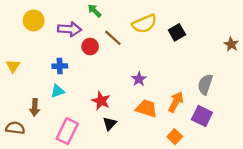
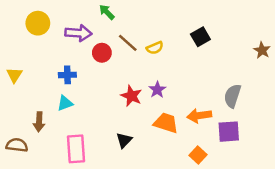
yellow semicircle: (144, 24) -> (155, 48), moved, size x0.6
red star: (101, 101) -> (131, 96), moved
orange arrow: (176, 102) -> (199, 116), turned -126
purple square: (202, 116) -> (229, 132), turned -30
pink rectangle: (67, 131) -> (76, 149), turned -30

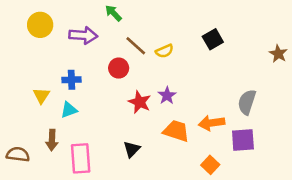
red circle: (102, 53) -> (119, 68), moved
yellow triangle: (14, 75) -> (41, 96), moved
brown arrow: (39, 122) -> (52, 140), moved

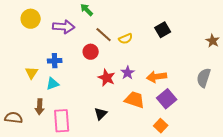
gray semicircle: (247, 102) -> (204, 78), moved
orange arrow: (212, 123) -> (157, 77), moved
purple square: (243, 140) -> (167, 99), moved, turned -36

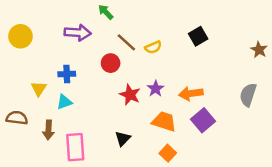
yellow circle: (31, 19) -> (20, 36), moved
brown semicircle: (14, 118) -> (17, 118), moved
orange square: (161, 126) -> (168, 153), moved

